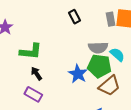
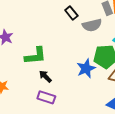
gray semicircle: (98, 48) -> (92, 25), moved
blue star: (78, 74) -> (86, 68), turned 30

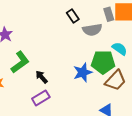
green L-shape: (35, 56) -> (20, 62), moved, turned -35
purple rectangle: (46, 97) -> (41, 98), turned -54

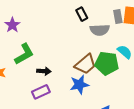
blue star: (83, 72) -> (79, 85), moved
black arrow: (42, 77) -> (44, 71), turned 128
brown trapezoid: (115, 81) -> (85, 64), moved

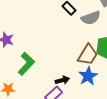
black arrow: (44, 71) -> (62, 80), moved

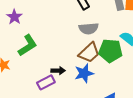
gray semicircle: (91, 18) -> (89, 28), moved

